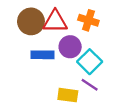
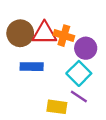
orange cross: (88, 20) -> (64, 36), moved
purple circle: (70, 47) -> (86, 48), moved

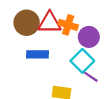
purple line: (79, 96) -> (90, 76), moved

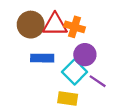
purple circle: (89, 37) -> (85, 55), moved
cyan square: (82, 61) -> (75, 72), moved

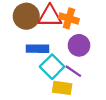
cyan square: (75, 72) -> (52, 67), moved
purple line: (98, 81) -> (73, 71), moved

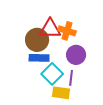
brown circle: (26, 16) -> (37, 40), moved
purple line: (73, 71) -> (71, 78), turned 63

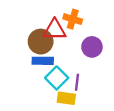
orange cross: (67, 31) -> (73, 19), moved
purple circle: (76, 55) -> (92, 47), moved

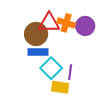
orange cross: (73, 19) -> (66, 23), moved
purple circle: (92, 47) -> (85, 26), moved

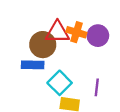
blue rectangle: (38, 52) -> (33, 65), moved
purple line: (70, 72) -> (97, 87), moved

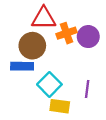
red triangle: (57, 32) -> (44, 18), moved
orange cross: (76, 32) -> (67, 33), turned -36

